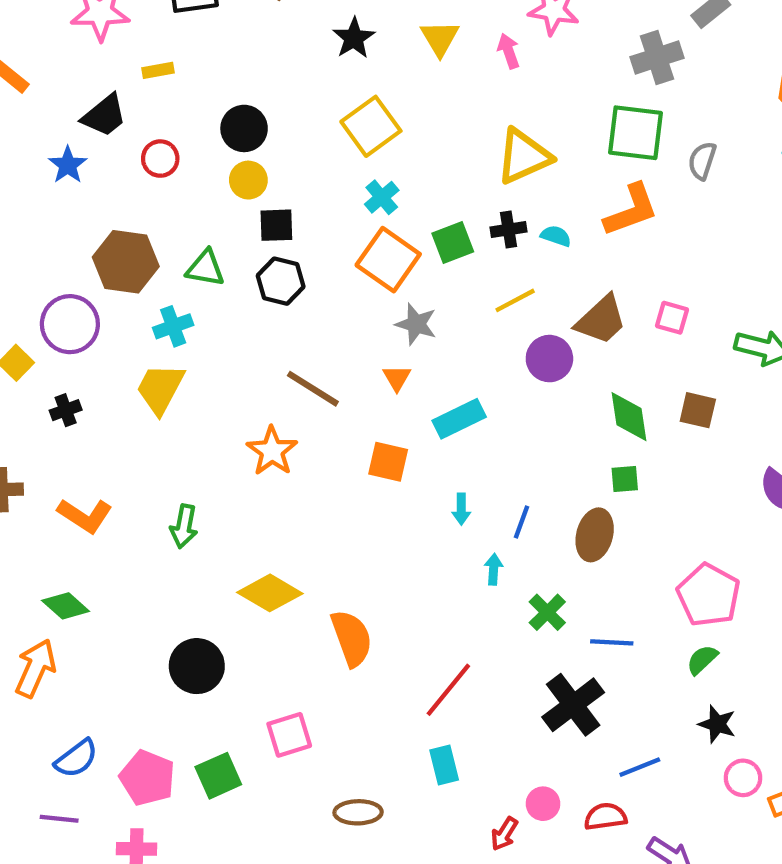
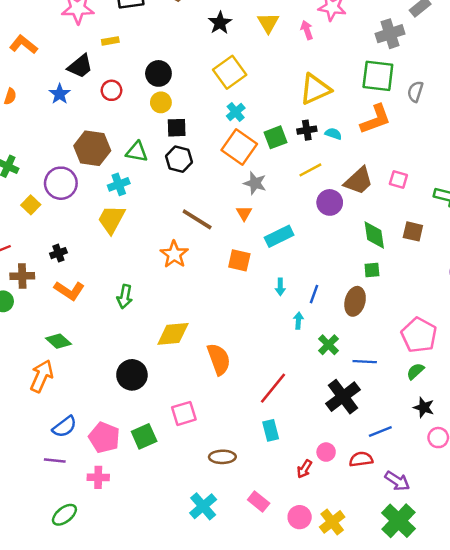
black cross: (66, 410) -> (58, 253), moved
yellow diamond: (270, 593) -> (173, 334), turned -36

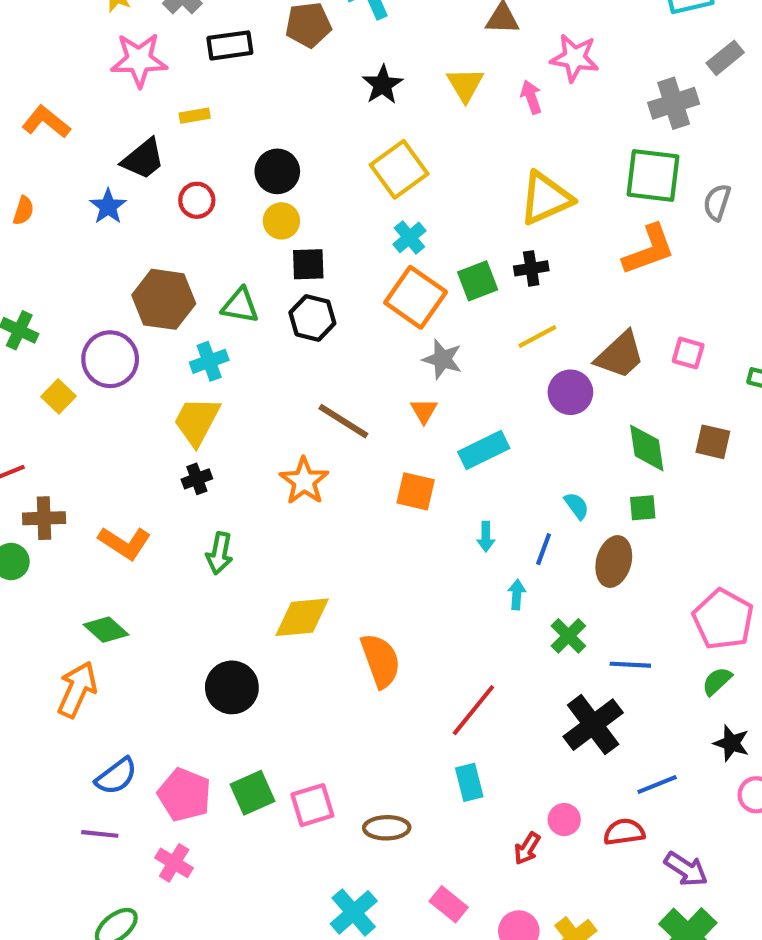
cyan semicircle: (333, 134) -> (577, 506), moved, turned 35
black cross: (58, 253) -> (197, 479), moved
pink square: (184, 413) -> (312, 805), moved
pink cross: (98, 477) -> (174, 863), turned 30

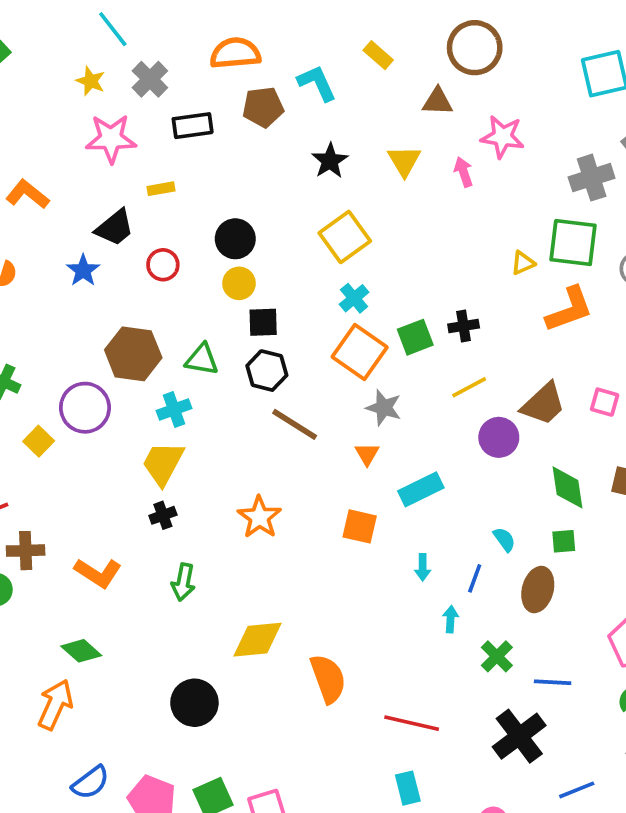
yellow triangle: (546, 198) -> (523, 263), moved, size x0.5
brown line: (343, 421) -> (295, 424), moved
red line: (473, 710) -> (412, 723), turned 64

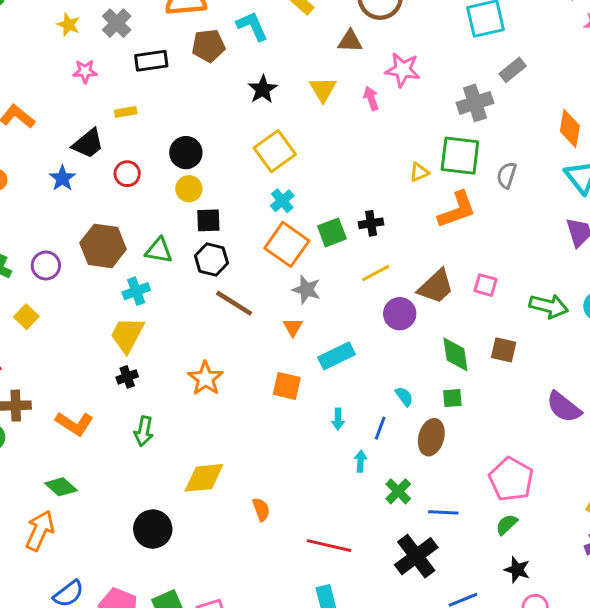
pink star: (111, 139) -> (85, 71), size x0.6
purple circle: (85, 408) -> (46, 266), moved, size x0.7
orange semicircle: (328, 679) -> (261, 509), size x0.6

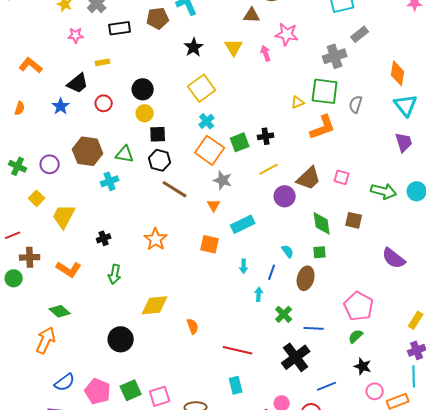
yellow trapezoid: (127, 335) -> (64, 216), moved

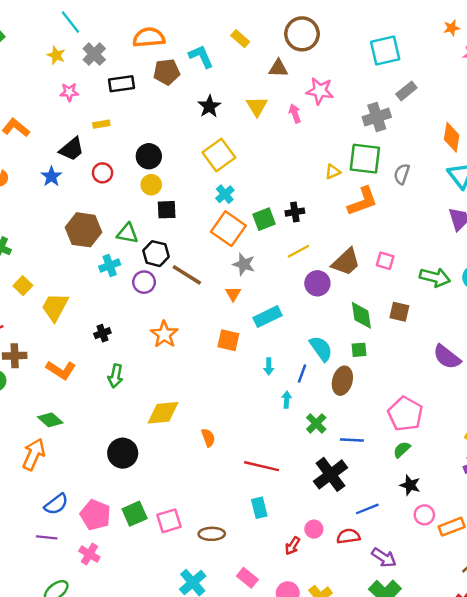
black hexagon: (160, 160) -> (156, 254), moved
purple circle: (50, 164) -> (144, 282), moved
cyan semicircle: (288, 251) -> (321, 349), size x1.6

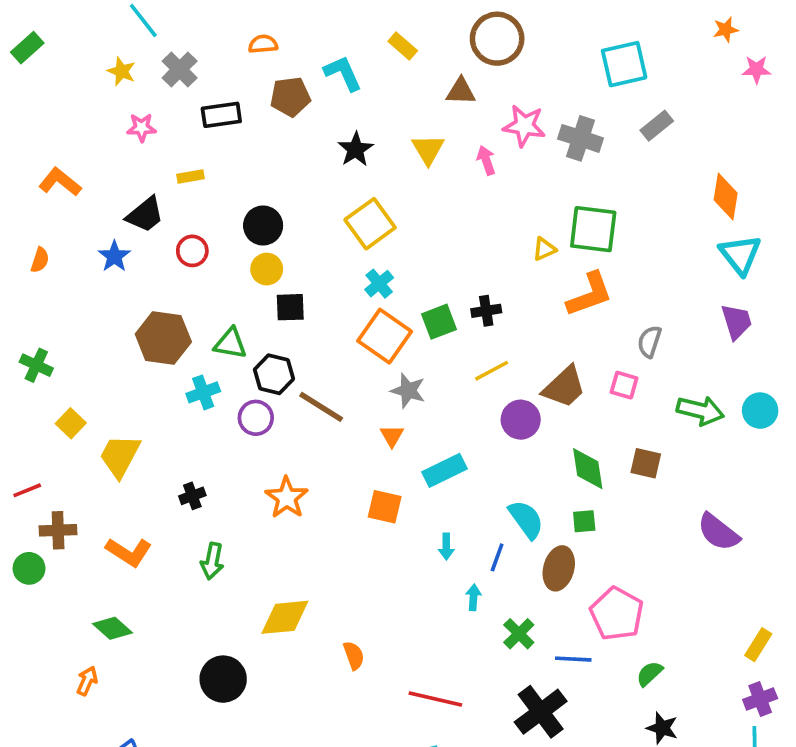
orange semicircle: (149, 37) -> (263, 44), size x0.6
gray cross: (377, 117) -> (581, 138), moved, turned 36
gray semicircle: (402, 174) -> (649, 342), moved
pink pentagon: (405, 414) -> (617, 614), moved
orange arrow: (34, 454) -> (87, 681), size x0.6

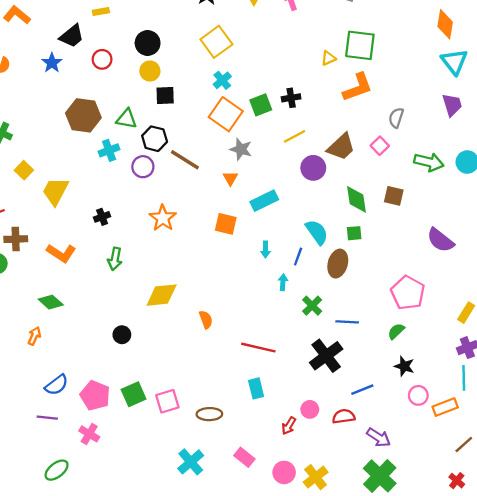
pink square: (624, 385) -> (380, 146), turned 30
pink pentagon: (617, 614) -> (408, 293), moved
black circle: (223, 679) -> (122, 335), size x0.6

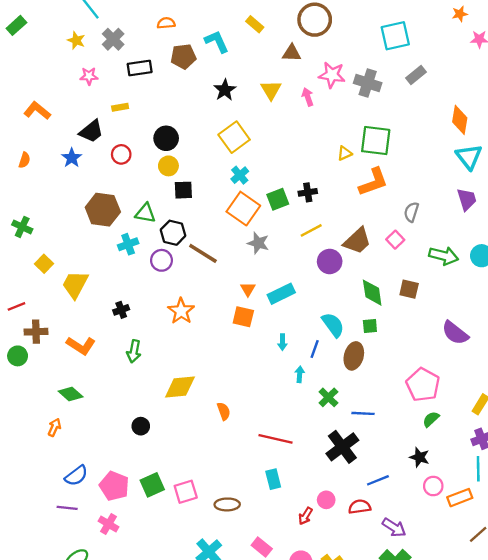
orange triangle: (230, 178) -> (248, 289), moved
green semicircle: (396, 331) -> (431, 419), moved

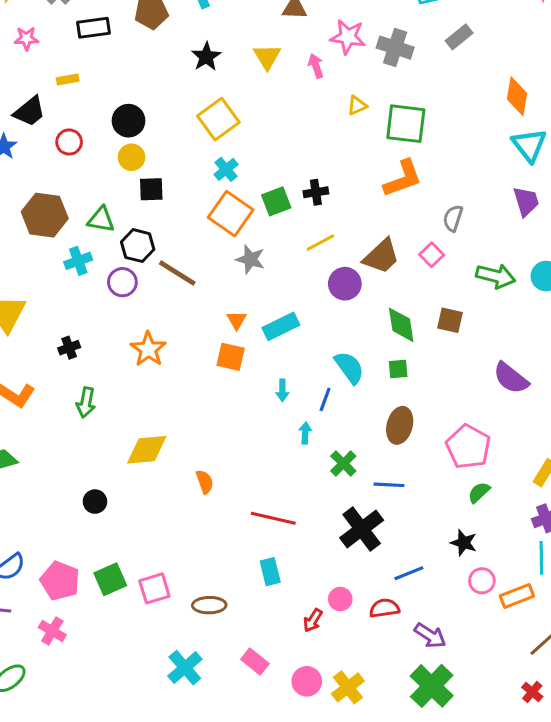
yellow triangle: (345, 153) -> (357, 105), moved
brown ellipse: (354, 356) -> (400, 425), moved

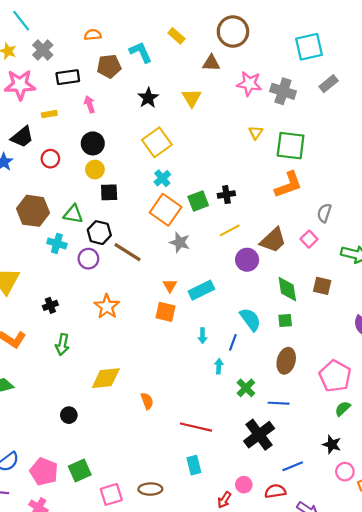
pink star: (26, 38) -> (20, 85), size x1.8
pink arrow: (316, 66) -> (89, 104), moved
yellow triangle: (357, 105) -> (256, 133), turned -32
cyan cross: (78, 261) -> (57, 243), turned 36
pink square: (154, 588) -> (111, 494), moved

